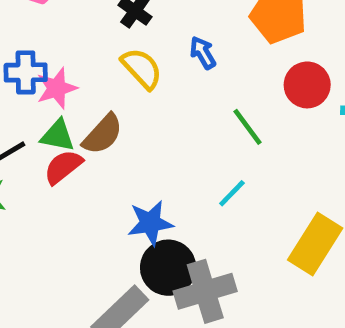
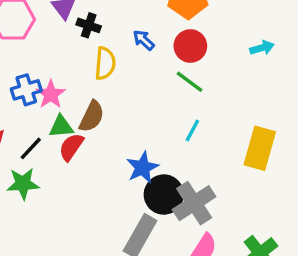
yellow semicircle: (142, 68) -> (105, 63), turned 64
red circle: (307, 85) -> (190, 46), moved

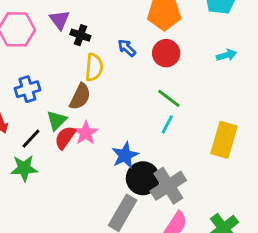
green line: (189, 82) -> (169, 98), moved
pink star: (51, 94) -> (86, 133), moved
brown semicircle: (92, 116) -> (80, 97), moved
green triangle: (61, 127) -> (57, 120), turned -40

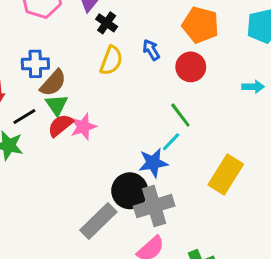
brown semicircle: (80, 97) -> (53, 83), moved
green triangle: (57, 120) -> (57, 105), turned -35
blue star: (125, 155) -> (153, 163), moved

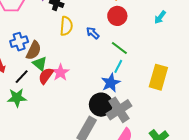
blue arrow: (151, 50) -> (93, 33), moved
cyan arrow: (253, 87) -> (160, 17), turned 144

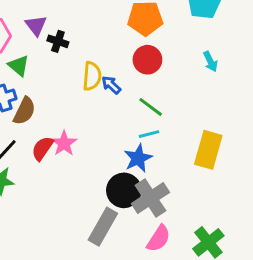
cyan arrow: (160, 17) -> (210, 61), turned -64
yellow semicircle: (66, 26) -> (92, 76), moved
green triangle: (40, 64) -> (19, 66), moved
cyan line: (118, 66) -> (149, 134), turned 48

